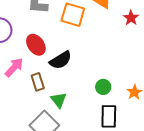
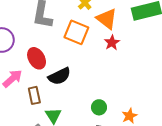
red star: (131, 18) -> (112, 43), moved

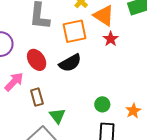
orange square: (76, 32) -> (74, 31), turned -30
black semicircle: (59, 76) -> (70, 63), moved

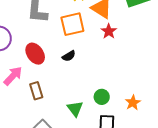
black semicircle: (70, 63) -> (69, 56), size x0.6
green triangle: (57, 116) -> (75, 109), moved

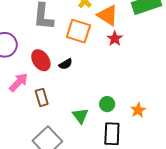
orange square: (72, 24) -> (78, 31), turned 30
black semicircle: (69, 56) -> (66, 64), moved

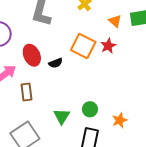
orange triangle: (108, 15) -> (115, 21), moved, size x0.6
orange square: (78, 31) -> (83, 46), moved

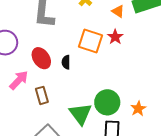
black semicircle: (56, 63) -> (66, 62), turned 120
green circle: (90, 109) -> (107, 102), size x1.6
green triangle: (62, 116) -> (80, 114), size x1.4

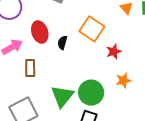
red star: (115, 37) -> (114, 52), moved
orange star: (138, 109) -> (123, 80), moved

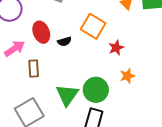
black semicircle: (62, 43) -> (64, 41), turned -120

